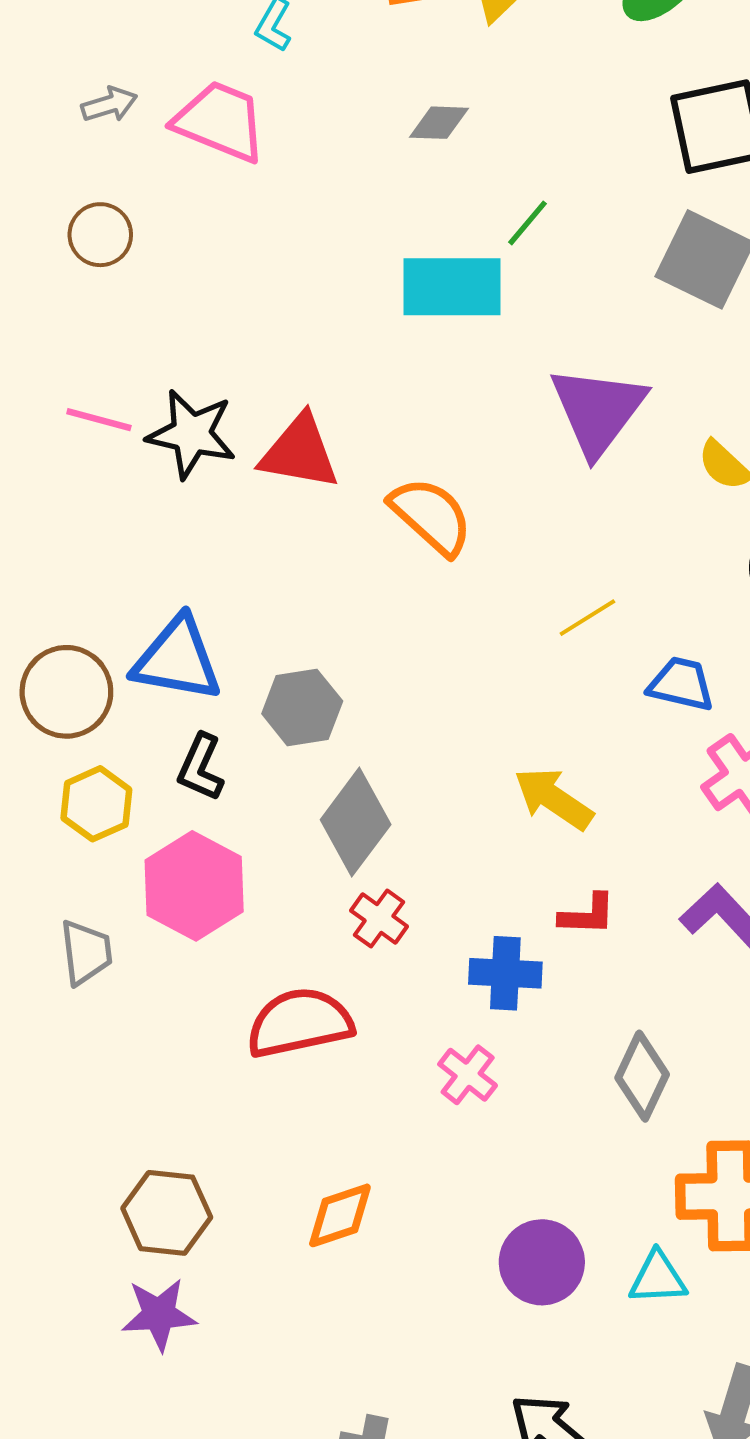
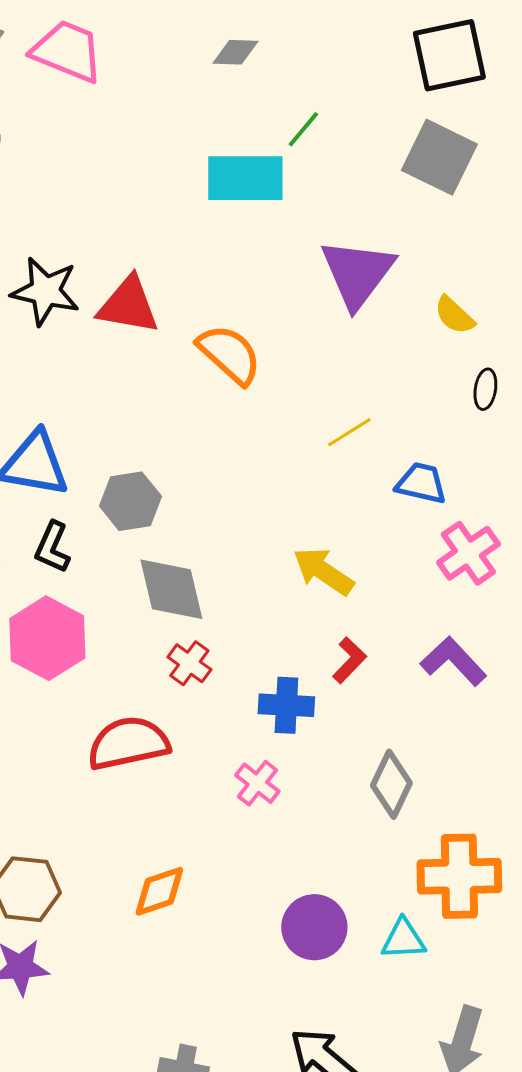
gray diamond: (356, 822) -> (171, 589), turned -50
red L-shape: (587, 915) -> (349, 660), turned -48

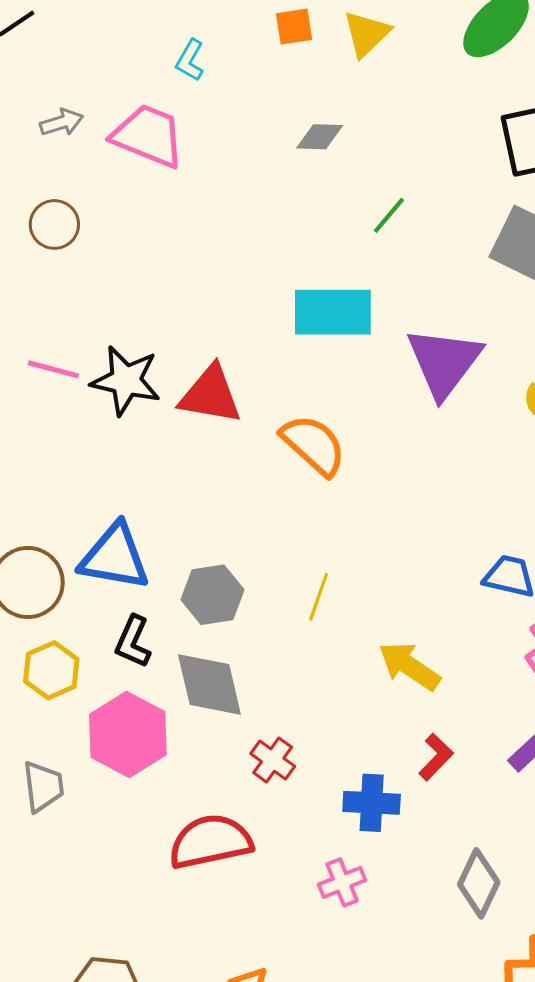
cyan rectangle: (245, 178) -> (333, 312), moved
yellow line: (349, 432) -> (319, 597), moved, turned -39
gray diamond: (171, 589) -> (209, 684), moved
pink cross: (257, 783) -> (342, 882), turned 30

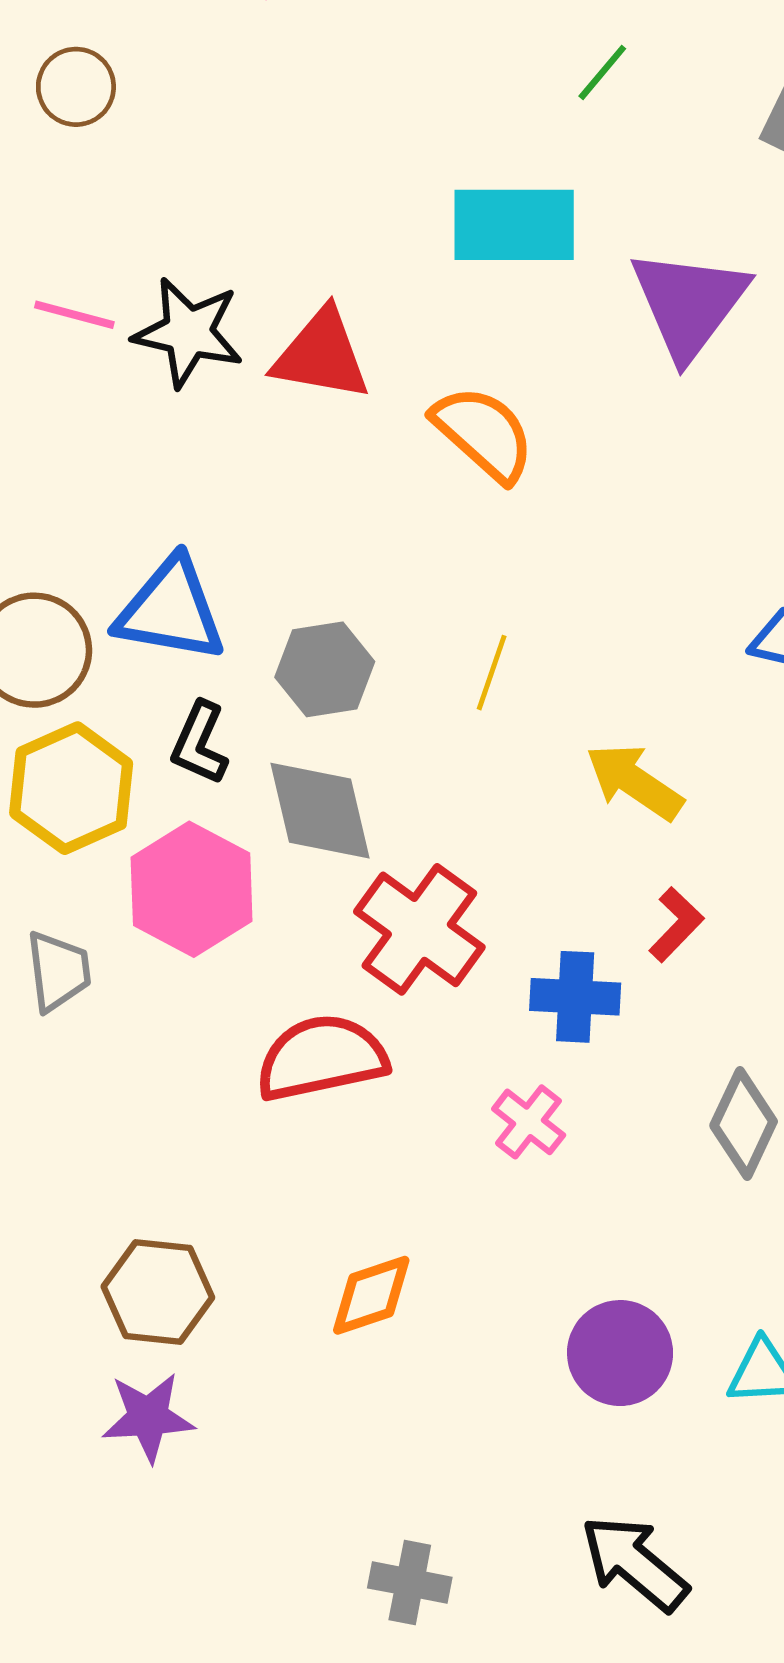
yellow hexagon: (51, 670) -> (71, 788), size x1.4
red cross: (273, 760) -> (419, 929), size x1.8
pink cross: (342, 882) -> (529, 1122), turned -30

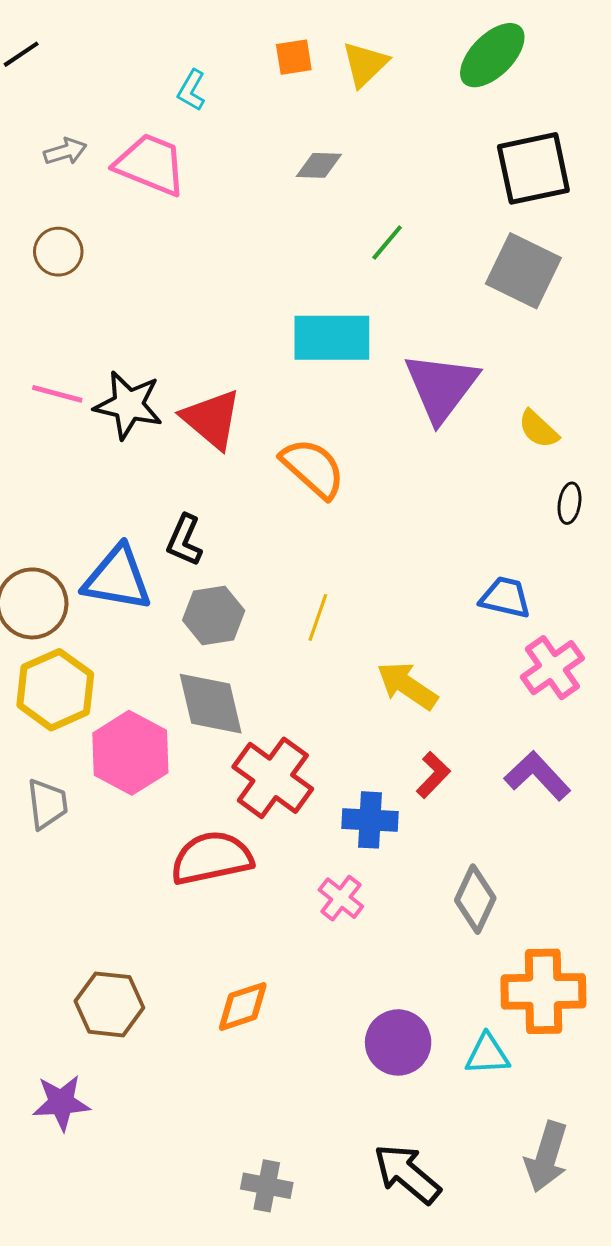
red triangle: (322, 355) -> (212, 419), turned 30
black L-shape: (200, 743) -> (185, 540), moved
purple star: (148, 1417) -> (61, 1103), moved

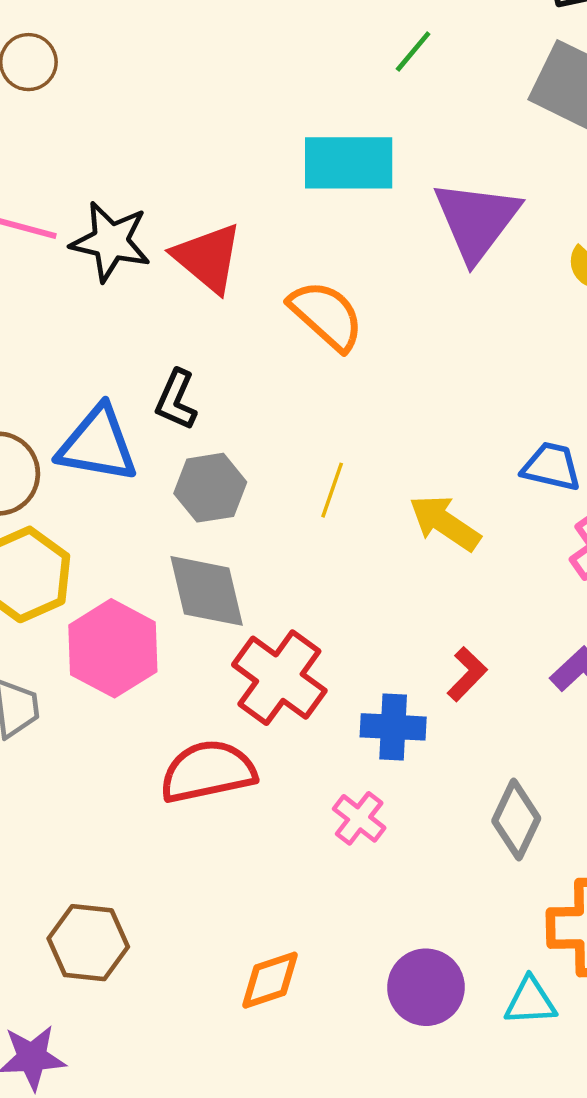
yellow arrow: (407, 686) -> (445, 523), moved
orange diamond: (243, 1006) -> (270, 980), moved

